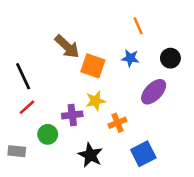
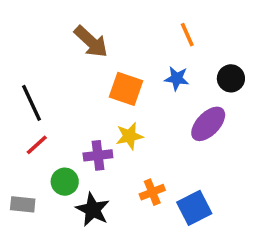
brown arrow: (67, 47) -> (91, 42), moved
orange cross: (117, 123) -> (152, 192), moved
black star: (90, 155) -> (93, 210), moved

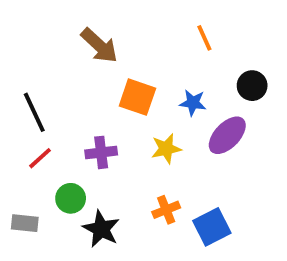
blue star: (177, 78) -> (193, 103), moved
yellow star: (129, 136) -> (166, 149), moved
purple cross: (98, 155) -> (101, 152), moved

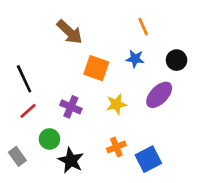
blue star: (193, 103) -> (135, 59), moved
purple cross: (101, 152) -> (71, 107), turned 30
gray rectangle: (25, 223) -> (17, 156), turned 48

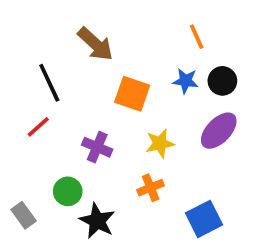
black circle: (177, 60) -> (222, 81), moved
black line: (24, 79) -> (49, 83), moved
red line: (28, 111) -> (38, 127), moved
orange cross: (116, 147) -> (151, 188), moved

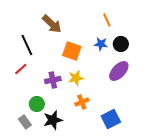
yellow star: (160, 143) -> (76, 78), moved
purple cross: (97, 147) -> (53, 80), turned -35
gray rectangle: (24, 215) -> (25, 122), moved
black star: (97, 221) -> (53, 120), turned 30

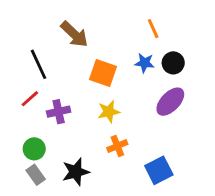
purple cross: (53, 80) -> (59, 112), moved
green circle: (37, 104) -> (34, 149), moved

